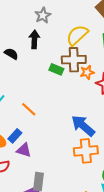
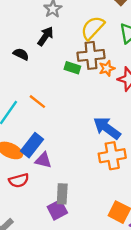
black arrow: (34, 39) -> (45, 36), turned 36
orange line: (29, 109) -> (37, 102), moved
blue rectangle: (15, 136) -> (32, 145), size x1.5

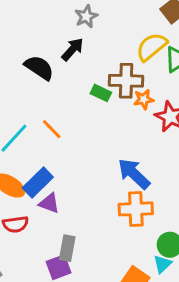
yellow semicircle: (93, 28) -> (152, 47), moved
black semicircle: (21, 54) -> (39, 68), size x1.5

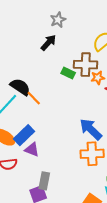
black semicircle: (39, 68) -> (20, 87), moved

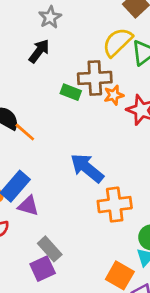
blue arrow: (91, 129) -> (87, 168), moved
gray rectangle: (44, 181) -> (50, 249), turned -48

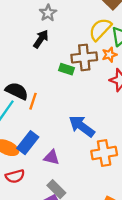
orange star: (114, 95) -> (109, 55), moved
orange line: (25, 132) -> (33, 101), turned 70
purple triangle: (28, 206) -> (52, 157), moved

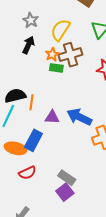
yellow semicircle: (100, 29) -> (60, 30), moved
orange star: (109, 55) -> (52, 54), moved
black semicircle: (17, 91) -> (15, 96), turned -30
purple triangle: (52, 157) -> (52, 117), moved

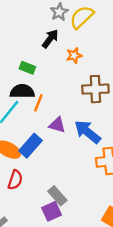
yellow semicircle: (60, 30) -> (82, 17), moved
brown cross: (70, 55) -> (95, 89), moved
green rectangle: (56, 68) -> (27, 68), moved
red semicircle: (27, 173) -> (15, 180), turned -60

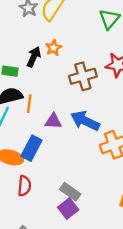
black arrow: (50, 39) -> (34, 57), moved

